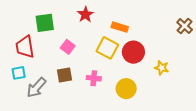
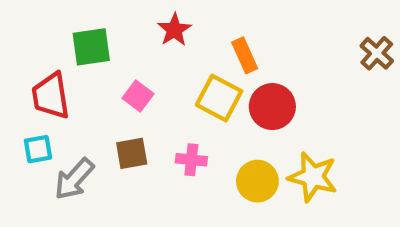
orange rectangle: (120, 27) -> (245, 55), turned 49
yellow star: (162, 68) -> (313, 177), moved, size x1.6

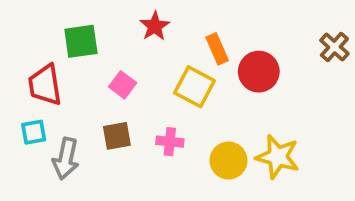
red circle: (272, 107) -> (259, 72), moved
gray arrow: (74, 179) -> (66, 159), turned -30

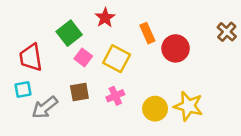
green square: (81, 41) -> (69, 33), moved, turned -30
yellow square: (194, 87) -> (117, 59), moved
pink cross: (170, 142) -> (115, 96), turned -30
gray arrow: (66, 159) -> (45, 107), turned 40

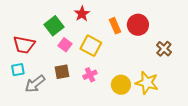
brown cross: (227, 32) -> (164, 49), moved
red circle: (176, 48) -> (138, 25), moved
red trapezoid: (31, 57) -> (24, 45), turned -70

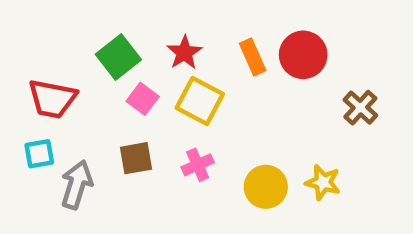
red star: (82, 14) -> (184, 53), moved
yellow star: (147, 83) -> (323, 182), size x0.7
gray arrow: (35, 84) -> (77, 185), turned 145

